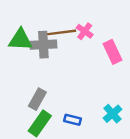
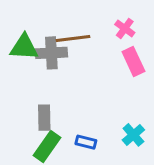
pink cross: (85, 31) -> (125, 28), moved
gray rectangle: (37, 99) -> (44, 118), turned -30

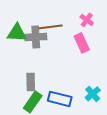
pink rectangle: (133, 62) -> (82, 43), moved
blue rectangle: (86, 142) -> (60, 99), size x1.6

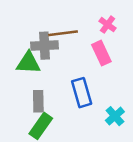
green triangle: (17, 33) -> (28, 63), moved
blue rectangle: (60, 99) -> (82, 93), moved, turned 60

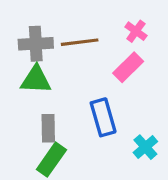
gray cross: (44, 46) -> (36, 44), moved
pink rectangle: (101, 53) -> (128, 67), turned 70

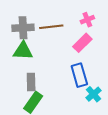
pink cross: (136, 31) -> (87, 20), turned 32
blue rectangle: (103, 117) -> (79, 75), moved

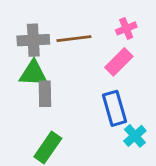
gray rectangle: (31, 82) -> (45, 94), moved

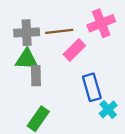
pink cross: (126, 28) -> (101, 23), size x1.6
pink rectangle: (119, 62) -> (74, 50), moved

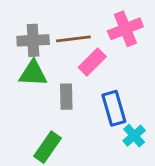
gray rectangle: (36, 76) -> (66, 97), moved

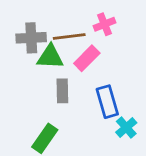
pink cross: (125, 29) -> (105, 24), moved, size x0.7
green triangle: (33, 74) -> (50, 57), moved

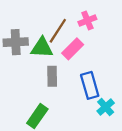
brown line: (69, 36) -> (58, 31), turned -50
gray cross: (31, 38) -> (16, 42), moved

